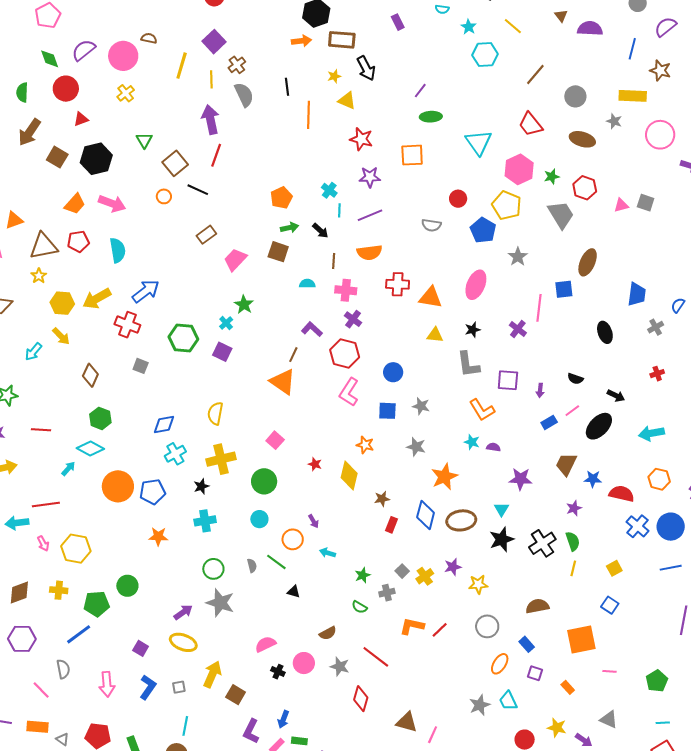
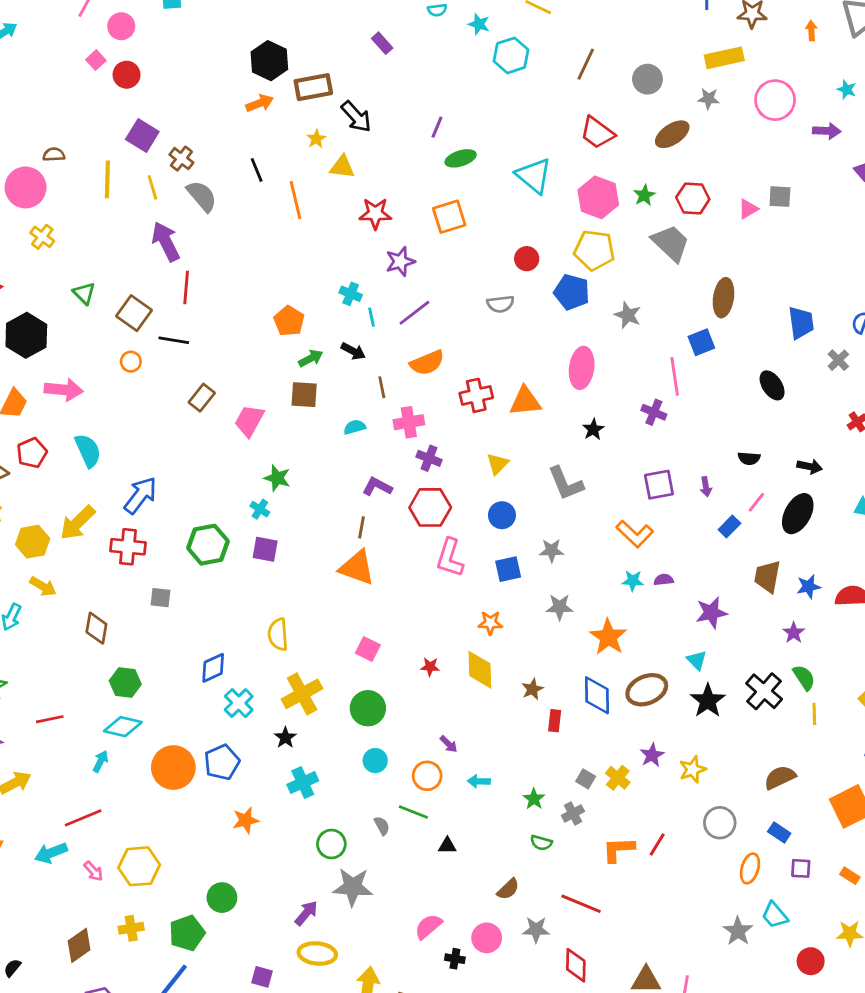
brown ellipse: (582, 139) -> (672, 134), turned -35
yellow triangle: (435, 335) -> (498, 464), moved, turned -36
gray L-shape: (468, 364) -> (566, 483), moved

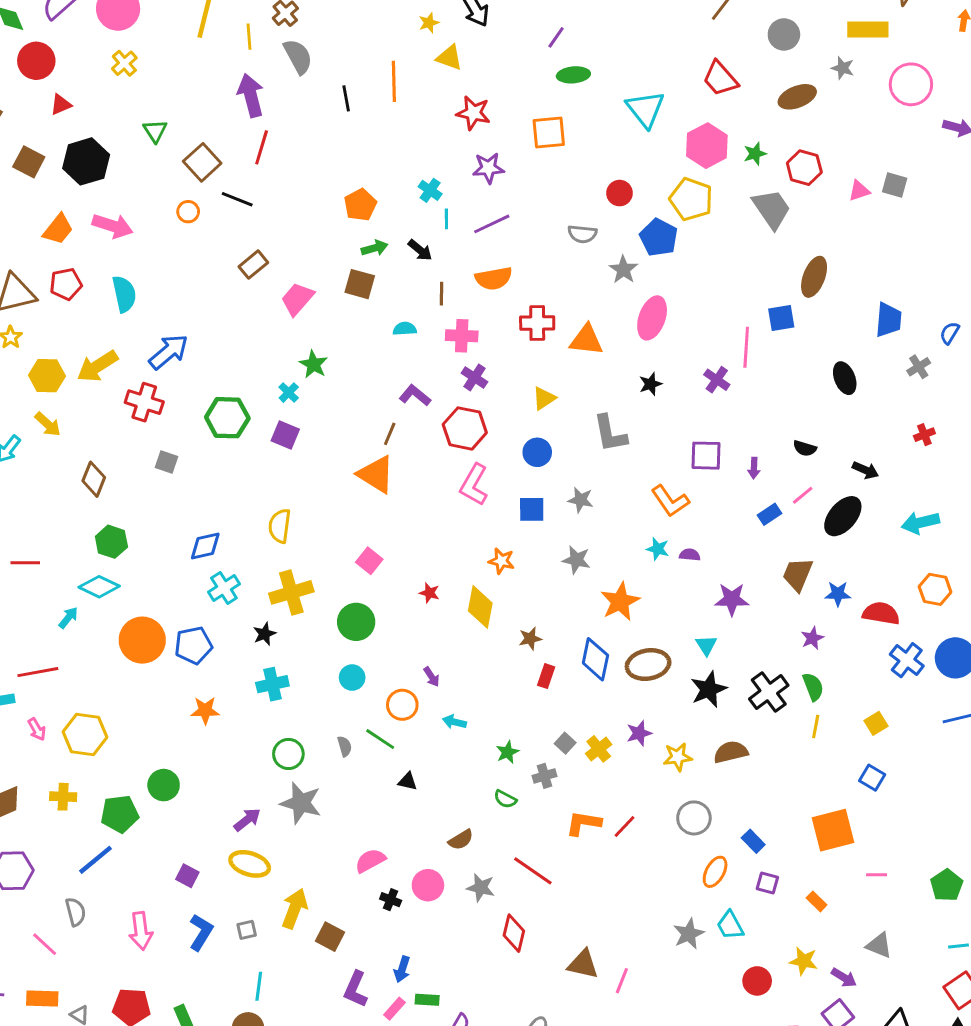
black line: (257, 170) -> (346, 98), moved
gray star: (628, 315) -> (623, 270), moved
brown semicircle: (780, 777) -> (731, 752), moved

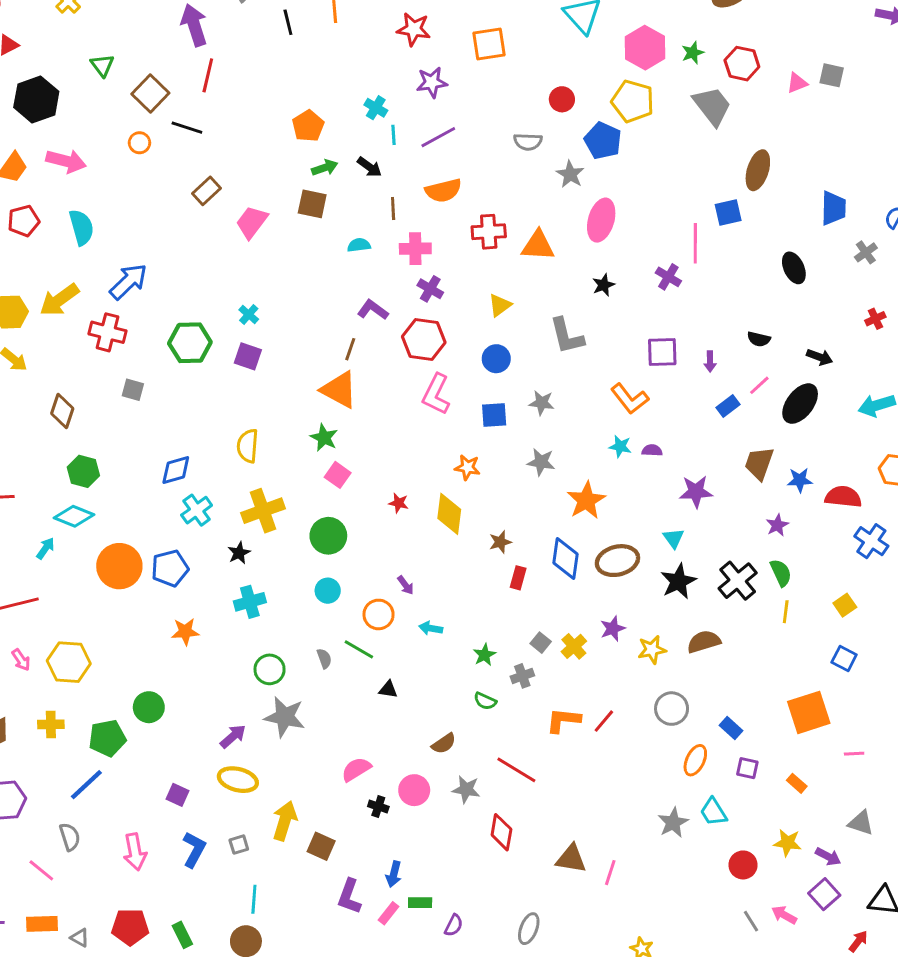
green star: (313, 364) -> (324, 438), moved

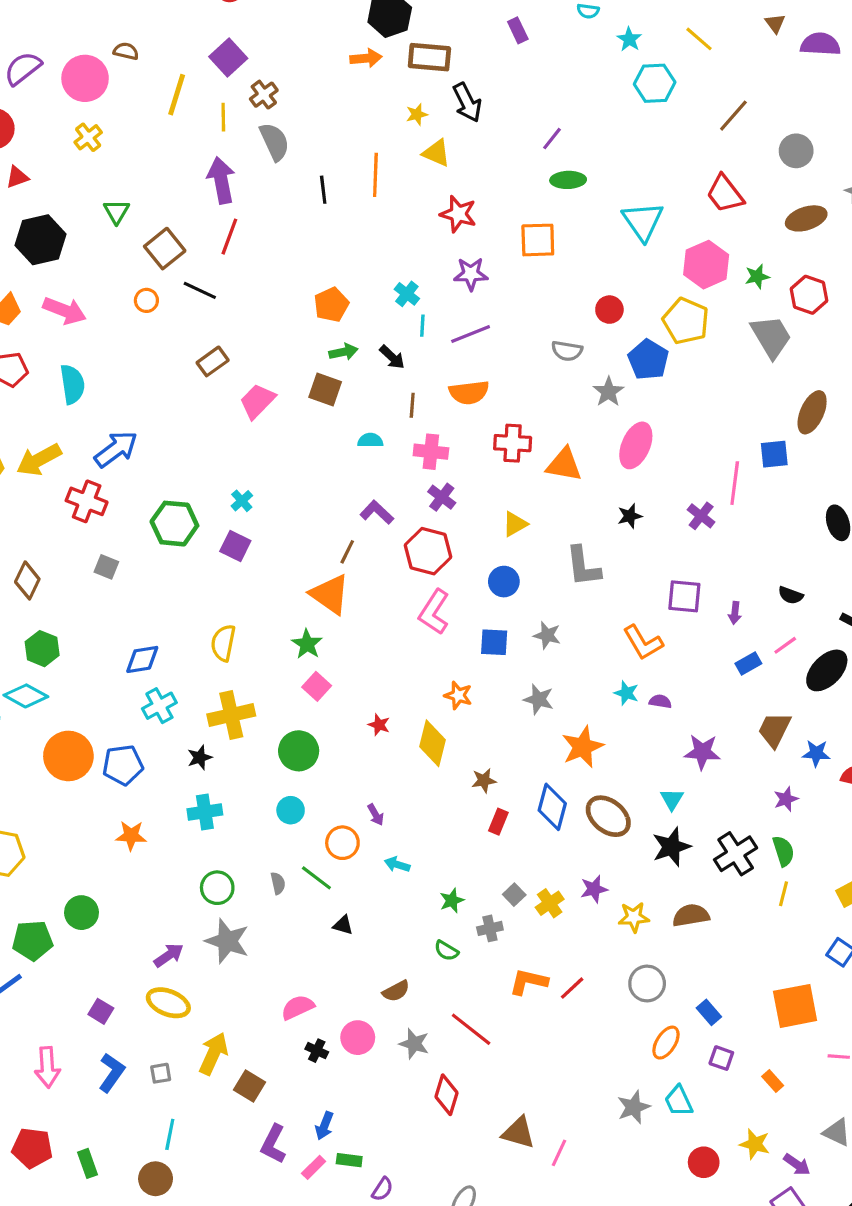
brown ellipse: (617, 561) -> (608, 816), turned 45

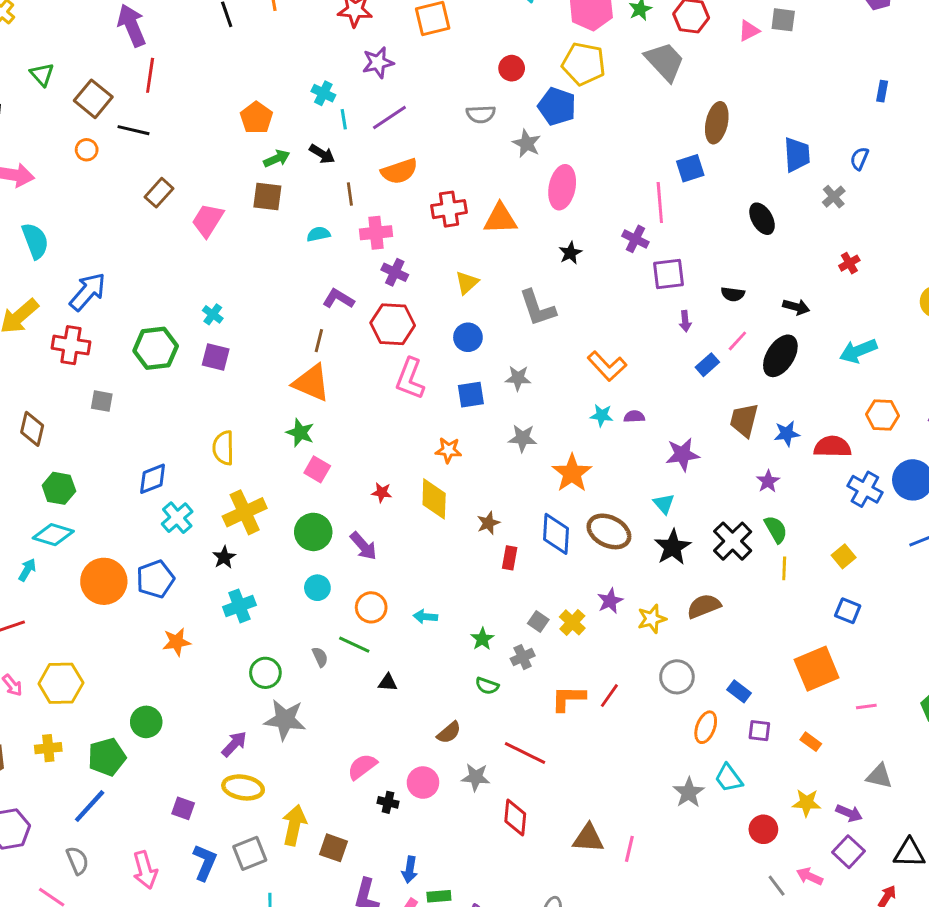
purple square: (684, 596) -> (669, 274), moved
purple arrow: (376, 815) -> (363, 546), moved, size x1.5
gray square: (161, 1073) -> (250, 853), size x1.6

